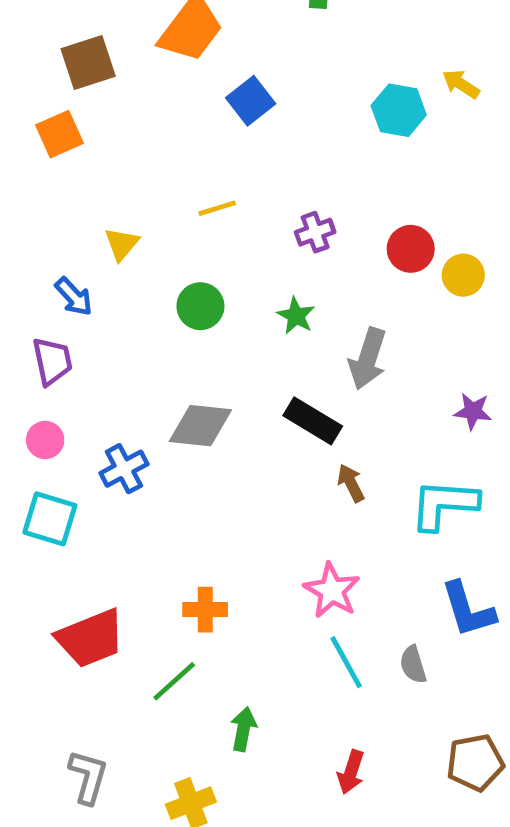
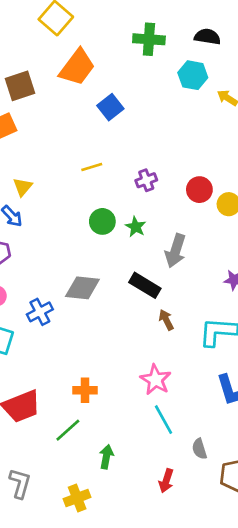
cyan hexagon: (399, 110) -> (193, 75), moved
yellow triangle: (122, 244) -> (23, 187), moved
green circle: (200, 306) -> (102, 221), moved
gray semicircle: (413, 665) -> (199, 449), moved

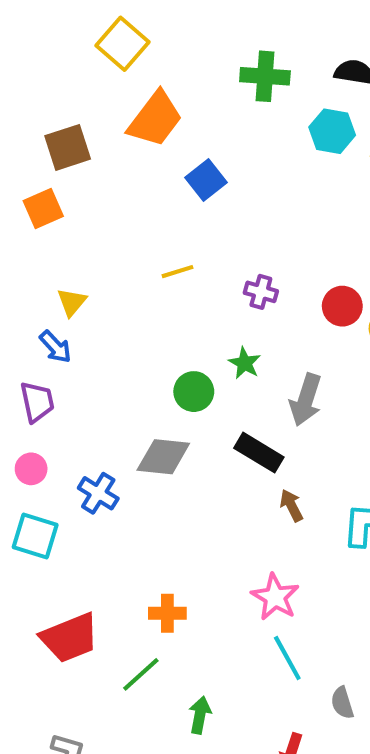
purple cross: (146, 180) -> (261, 292), turned 36
green circle: (102, 221) -> (194, 392), moved
blue cross: (40, 312) -> (98, 493), turned -30

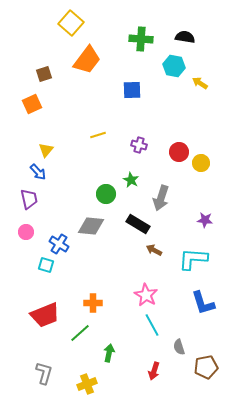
brown square: (68, 147) -> (44, 74), size x0.7
blue square: (206, 180) -> (132, 90), moved, turned 36
brown arrow: (291, 505) -> (154, 250), turned -35
cyan square: (35, 536) -> (46, 265), moved, size x0.7

